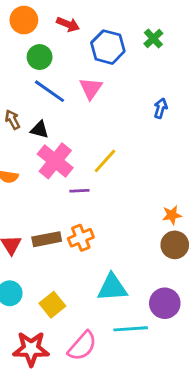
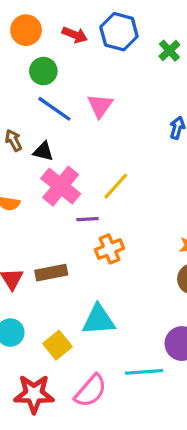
blue hexagon: (108, 47) -> (119, 32), moved
orange cross: (81, 238) -> (110, 249), moved
cyan triangle: (112, 288) -> (98, 320), moved

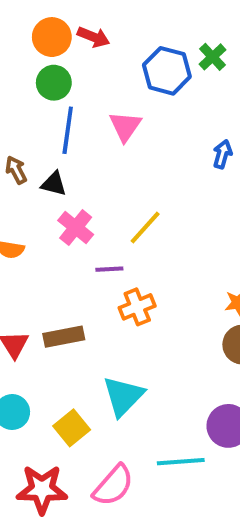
orange circle: (26, 30) -> (52, 37), moved
blue hexagon: (119, 32) -> (167, 71), moved
blue line: (54, 109) -> (68, 130), turned 63
pink cross: (61, 186) -> (76, 228), size x0.7
cyan triangle: (98, 320) -> (123, 396), turned -42

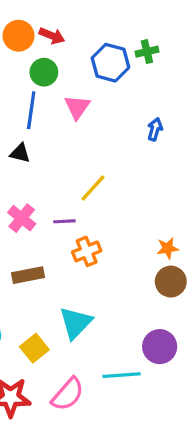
green cross: (213, 57) -> (147, 52), turned 30
green circle: (54, 83) -> (44, 72), moved
pink cross: (76, 228) -> (22, 218), moved

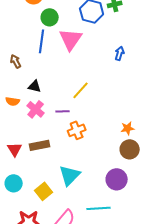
pink triangle: (77, 107) -> (71, 39), size x1.4
black triangle: (20, 153) -> (35, 86), moved
purple circle: (160, 347) -> (117, 179), moved

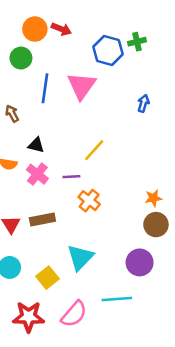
green circle: (50, 17) -> (21, 58), moved
orange cross: (77, 130) -> (89, 201), turned -30

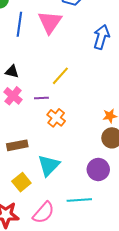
blue arrow: (143, 103) -> (101, 37), size x1.6
brown rectangle: (42, 220) -> (17, 145), moved

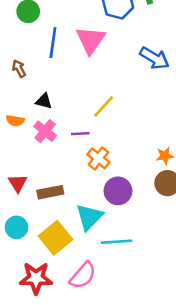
blue arrow: (101, 37) -> (154, 58), turned 105
purple circle: (98, 169) -> (118, 191), moved
yellow square: (21, 182) -> (56, 238), size x1.4
cyan line: (79, 200) -> (117, 242), moved

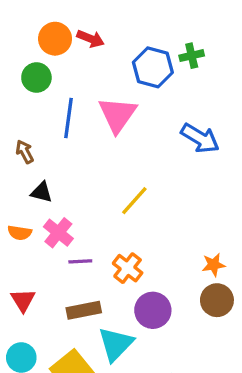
black triangle: (44, 101) -> (42, 192), moved
orange semicircle: (15, 121) -> (20, 233), moved
purple line: (80, 134) -> (80, 261), moved
brown rectangle: (50, 192) -> (84, 310), moved

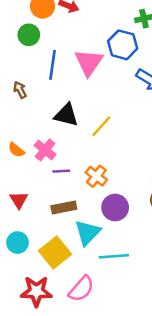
blue hexagon: (153, 67) -> (123, 45), moved
black triangle: (42, 192) -> (66, 115), moved, size x1.5
orange semicircle: (20, 233) -> (16, 150), turned 30

